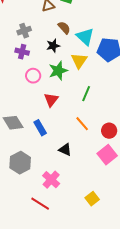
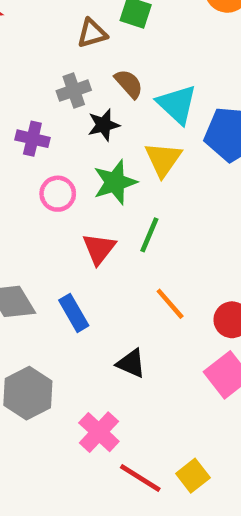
gray cross: (24, 31) -> (74, 91), moved
green line: (86, 94) -> (149, 235), moved
red line: (40, 204) -> (140, 478), moved

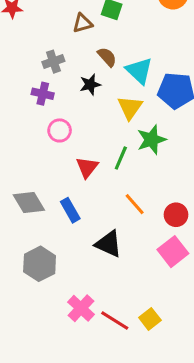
gray cross: (74, 91) -> (53, 62), moved
green star: (115, 182) -> (151, 140), moved
black triangle: (131, 363) -> (109, 244), size x1.4
pink cross: (99, 432) -> (81, 308), moved

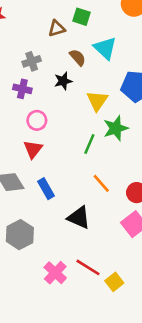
cyan triangle: (139, 71) -> (105, 48), moved
red triangle: (87, 167) -> (33, 149), moved
red line: (115, 320) -> (88, 267), moved

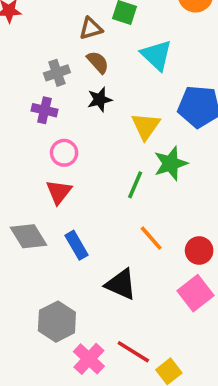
brown semicircle: (78, 57) -> (98, 62), moved
gray hexagon: (20, 235) -> (57, 322), moved

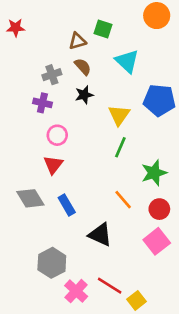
green star: (171, 163) -> (154, 173), moved
green line: (135, 185) -> (120, 147), moved

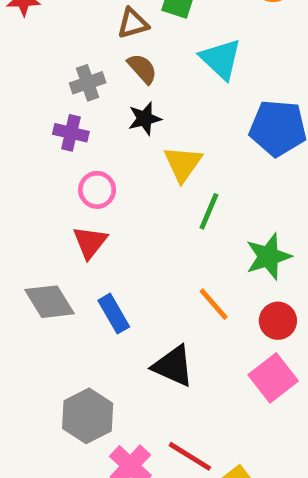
yellow triangle: (119, 115) -> (183, 164), moved

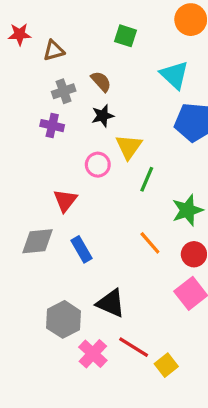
brown triangle: (133, 23) -> (54, 51), moved
cyan triangle: (221, 59) -> (174, 75), moved
pink circle: (97, 190) -> (98, 165), moved
gray diamond: (50, 302) -> (37, 241), turned -64
black triangle: (173, 366) -> (111, 303), moved

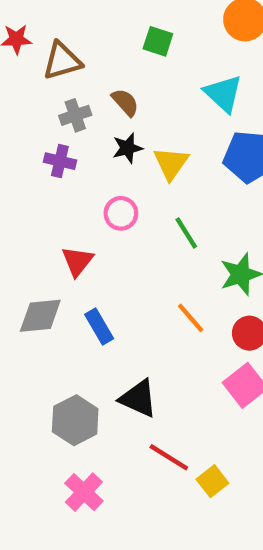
brown triangle: (54, 51) -> (62, 61), size x1.4
yellow triangle: (129, 147) -> (171, 163), moved
green line: (147, 179) -> (186, 233), turned -55
pink cross: (93, 354) -> (84, 492), moved

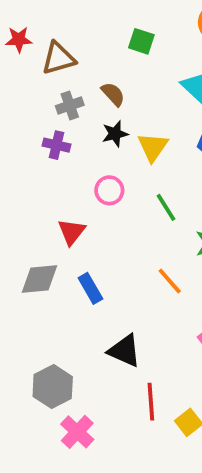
gray hexagon: (75, 420) -> (53, 387), moved
red line: (169, 457) -> (151, 402), turned 54

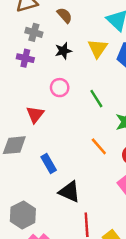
brown semicircle: (113, 94) -> (65, 15), moved
gray cross: (70, 105) -> (34, 32), turned 35
yellow triangle: (153, 147) -> (98, 48), moved
blue rectangle: (90, 288) -> (49, 164), moved

